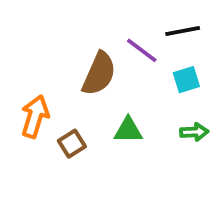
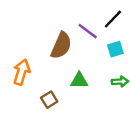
black line: (183, 31) -> (113, 19), turned -35
brown square: (72, 144) -> (49, 100), moved

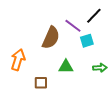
cyan square: (115, 49) -> (87, 41), moved
brown square: (49, 100) -> (41, 83), turned 32

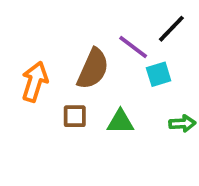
orange arrow: (18, 60) -> (35, 82), moved
brown square: (41, 83) -> (75, 116), moved

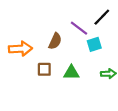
brown semicircle: (93, 69) -> (55, 41), size x0.7
orange arrow: (35, 82) -> (20, 49), turned 70

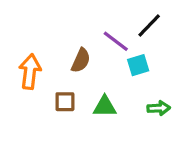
orange arrow: (20, 49) -> (30, 72), turned -80

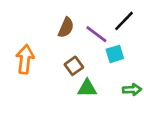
brown semicircle: (81, 60) -> (66, 28), moved
brown square: (65, 102) -> (74, 66), moved, turned -36

